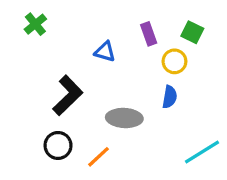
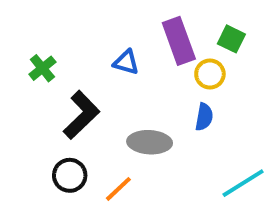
green cross: (35, 24) -> (42, 68), moved
purple rectangle: (149, 34) -> (179, 41), size x1.6

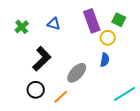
blue triangle: (126, 62) -> (54, 24), moved
green cross: (42, 68) -> (22, 27), moved
gray ellipse: (150, 142) -> (77, 73), turned -50

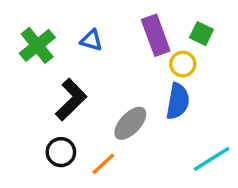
green cross: (22, 27) -> (37, 45), size x1.5
blue semicircle: (105, 60) -> (178, 101), size x1.5

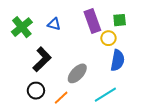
green square: (201, 34) -> (120, 20), turned -32
blue semicircle: (178, 101) -> (118, 60), moved
cyan line: (212, 159) -> (105, 95), moved

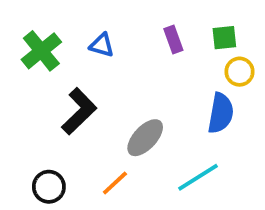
purple rectangle: (92, 21) -> (173, 40), size x0.6
yellow circle: (108, 38) -> (240, 72), moved
black circle: (36, 91) -> (49, 187), moved

